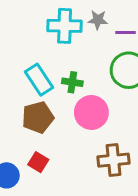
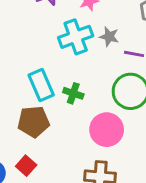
cyan cross: (65, 26) -> (76, 37), turned -32
pink circle: (91, 112) -> (107, 130), moved

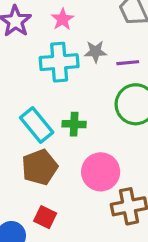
cyan cross: (76, 37) -> (59, 62), turned 32
pink circle: (107, 130) -> (101, 172), moved

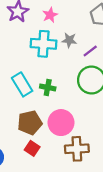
purple line: (128, 63) -> (90, 51), turned -40
brown pentagon: (40, 167) -> (30, 123), moved
red square: (45, 217) -> (32, 148), moved

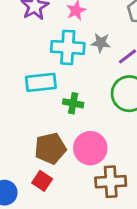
cyan rectangle: (22, 84) -> (41, 82), moved, turned -65
red square: (32, 148) -> (42, 181), moved

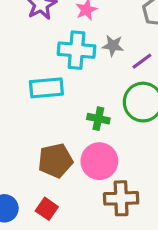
green cross: (73, 103) -> (98, 119), moved
red square: (42, 181) -> (47, 209), moved

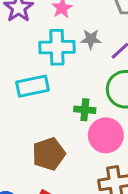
pink circle: (99, 161) -> (106, 135), moved

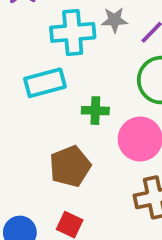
green cross: (85, 110) -> (95, 111), moved

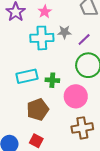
cyan rectangle: (45, 83) -> (27, 76), moved

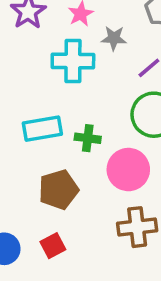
gray star: (64, 32) -> (114, 38), moved
red square: (36, 141) -> (53, 246), turned 32

